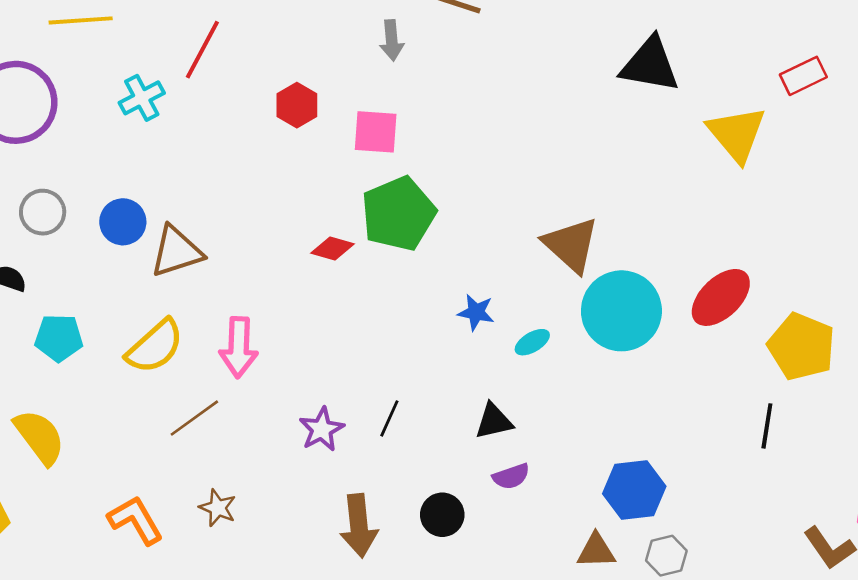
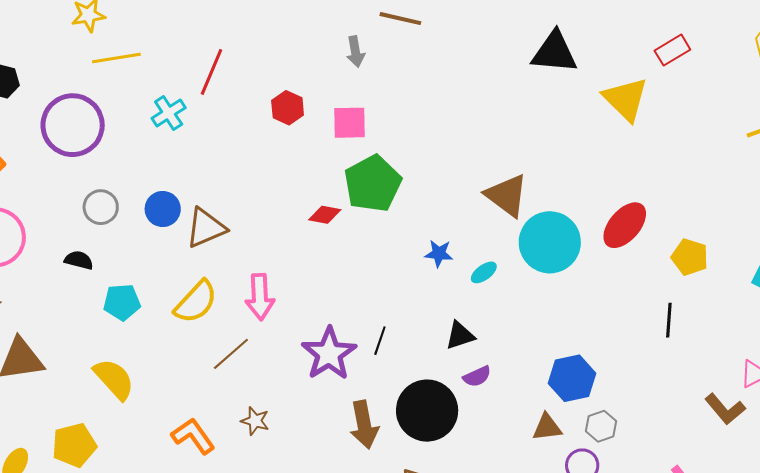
yellow pentagon: (801, 347) -> (690, 257), size x0.7
purple star: (322, 429) -> (329, 354), size x1.6
black circle: (442, 515) -> (427, 411), size x1.8

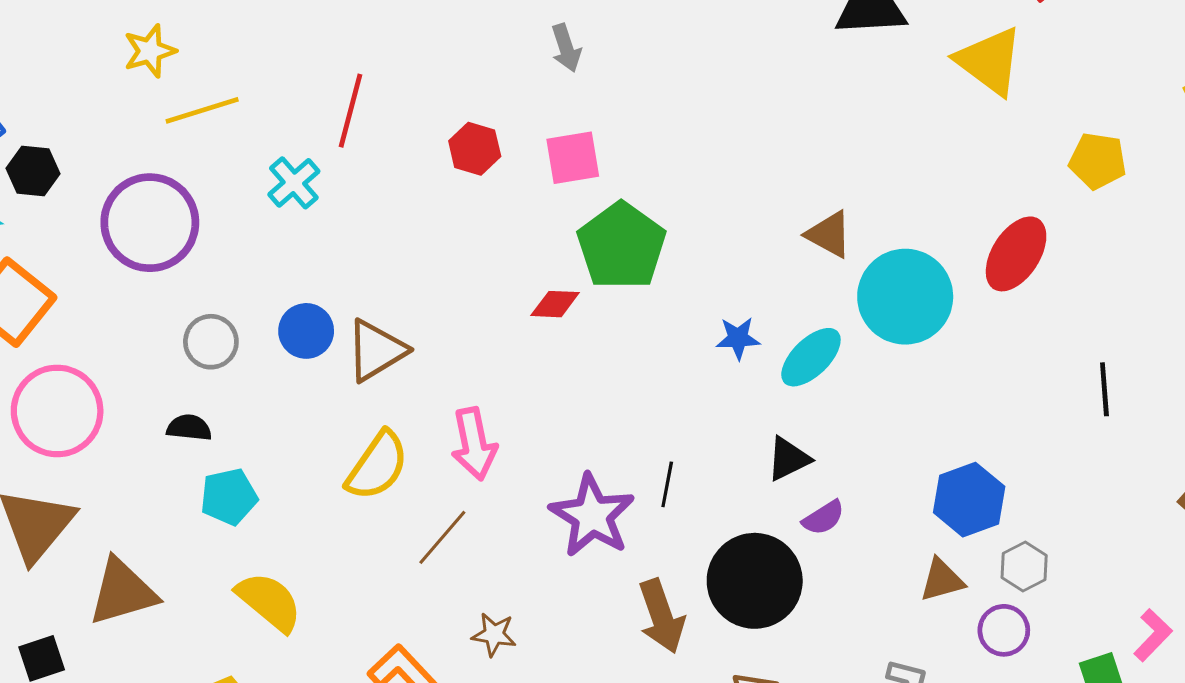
brown triangle: (507, 195) -> (829, 234), size x0.7
yellow pentagon: (690, 257) -> (1098, 161), moved
cyan ellipse: (484, 272) -> (811, 357), size x1.6
cyan pentagon: (122, 302) -> (229, 497), moved

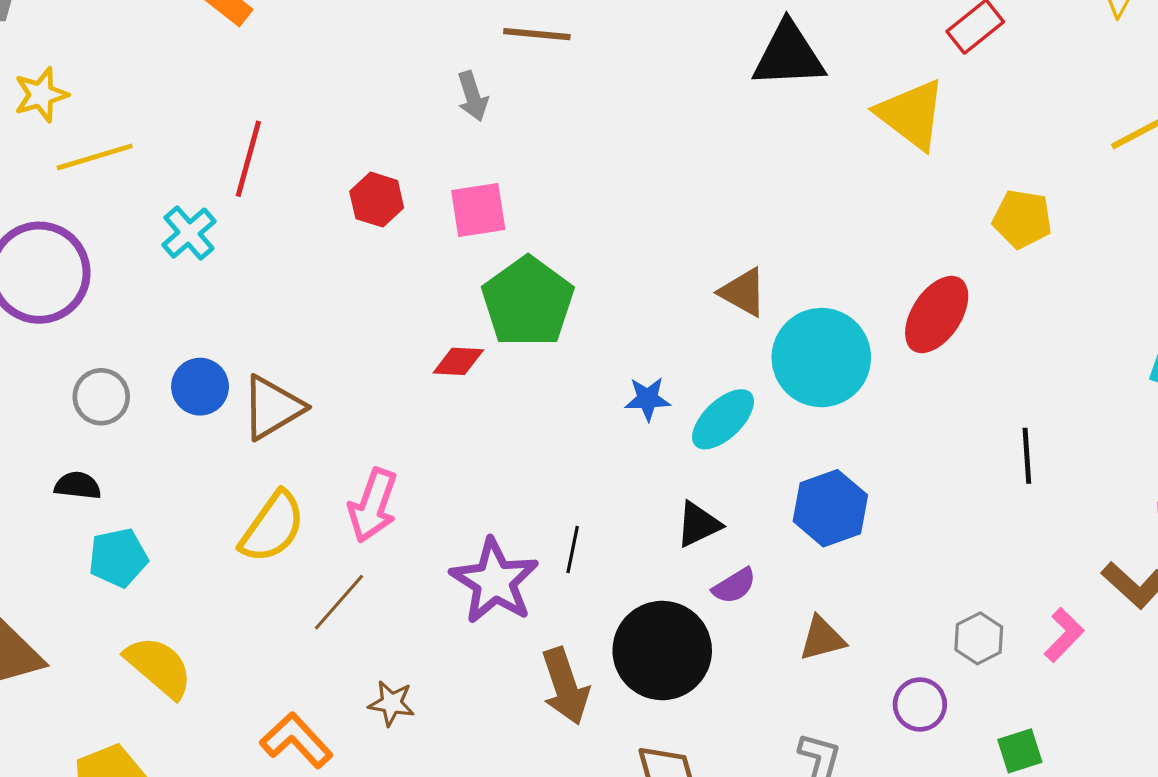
pink arrow: (474, 444) -> (373, 505), turned 30
blue hexagon: (969, 500) -> (830, 508), moved
gray hexagon: (1024, 566) -> (979, 638), moved
brown triangle: (942, 580) -> (822, 639), moved
pink L-shape: (1153, 635) -> (1064, 635), moved

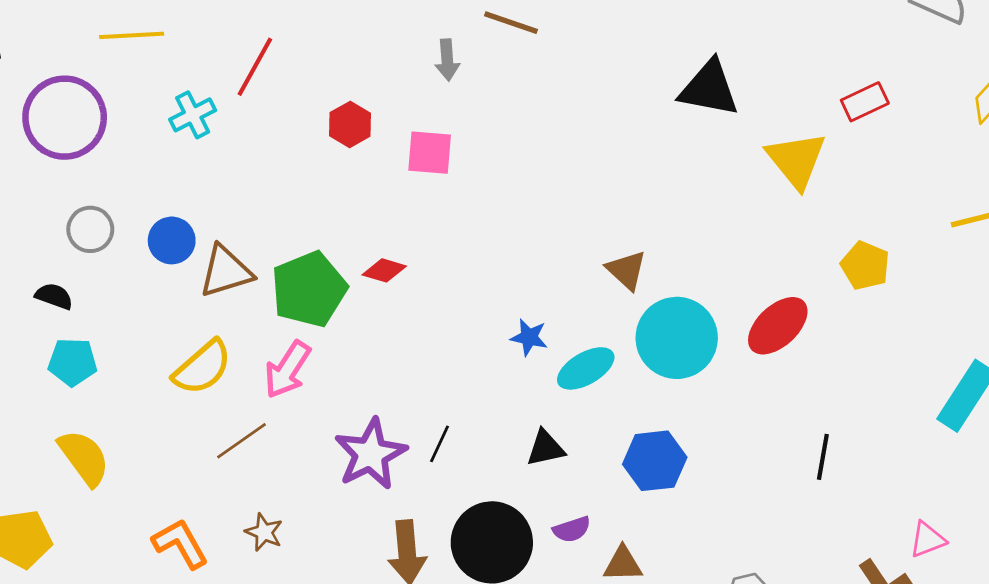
green pentagon: (528, 302) -> (309, 289), moved
purple semicircle: (734, 586) -> (572, 529), moved

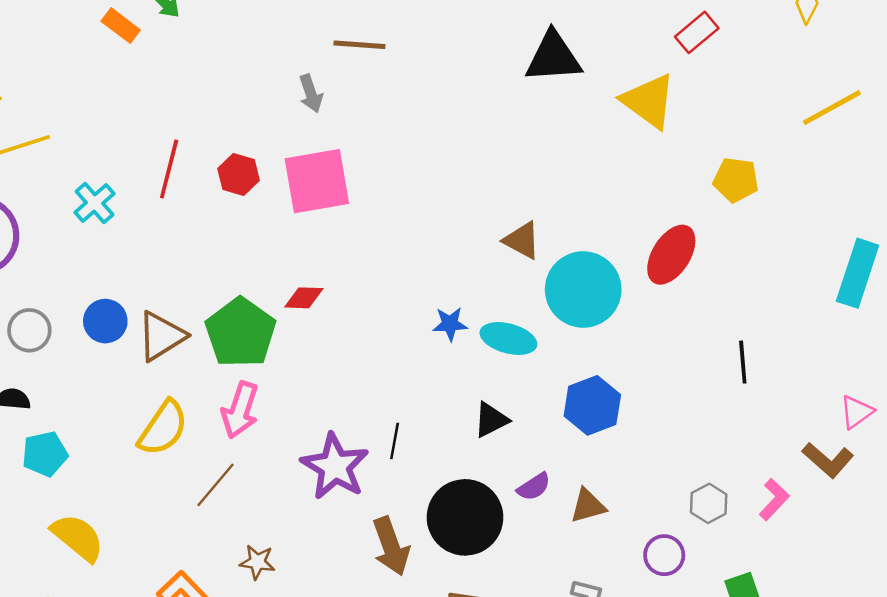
red line: (255, 67) -> (169, 169), moved
pink square: (430, 153) -> (317, 181), size x1.5
cyan ellipse: (586, 368) -> (508, 339), turned 60

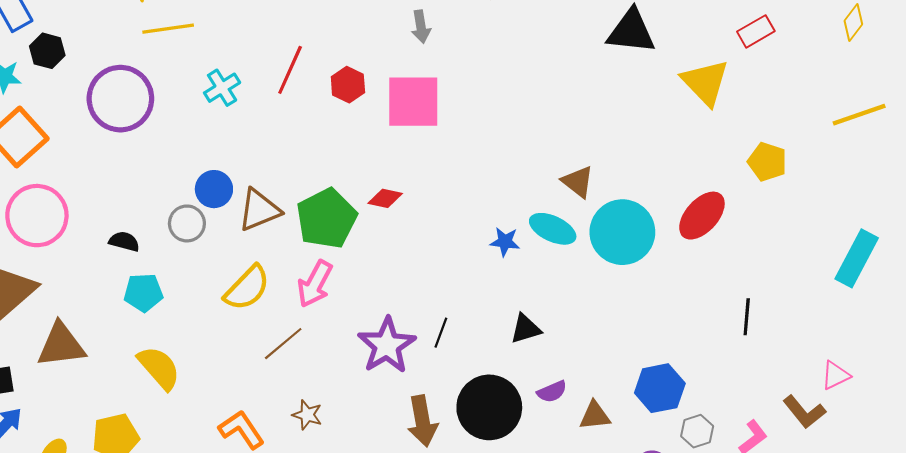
gray circle: (29, 330) -> (187, 223), moved
cyan ellipse: (508, 339) -> (553, 229), moved
blue hexagon: (592, 405) -> (660, 388), moved

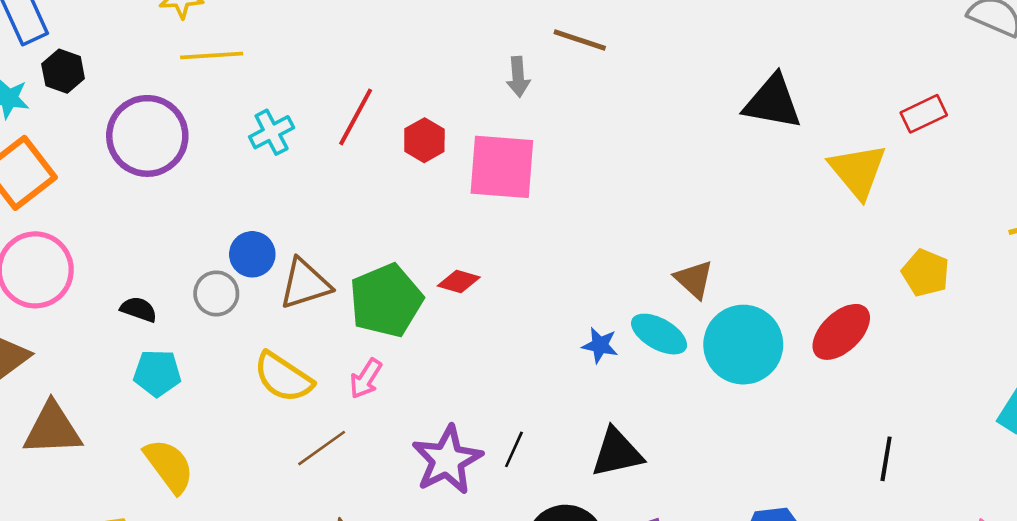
pink arrow: (315, 284) -> (366, 379), size x0.7
yellow semicircle: (247, 288) -> (283, 377), turned 75
black triangle: (526, 329) -> (617, 453), size x1.4

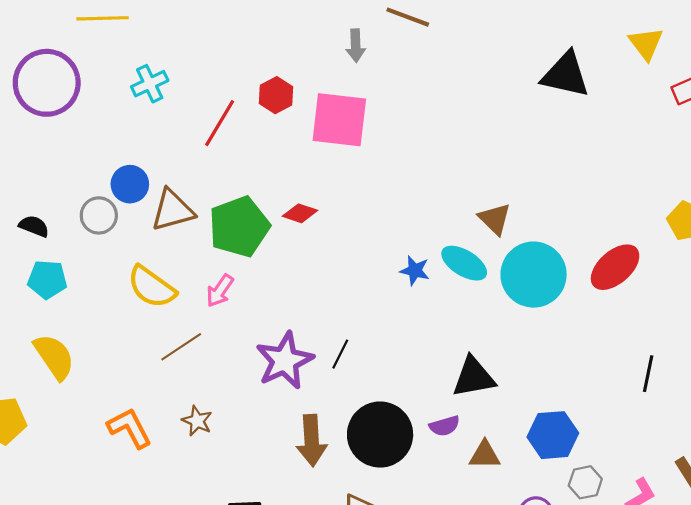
red line: (356, 117) -> (220, 123), moved
yellow triangle: (858, 171) -> (646, 44), moved, size x0.7
black triangle: (617, 453) -> (474, 377), moved

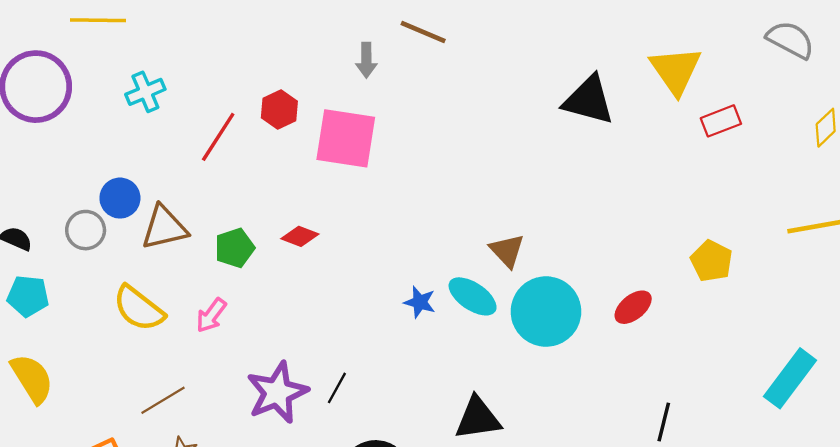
yellow triangle: (646, 44) -> (676, 70), size x1.4
green pentagon: (239, 227) -> (235, 248), size x0.6
red ellipse: (615, 267) -> (633, 307), size x0.7
brown line: (181, 347) -> (163, 400), moved

